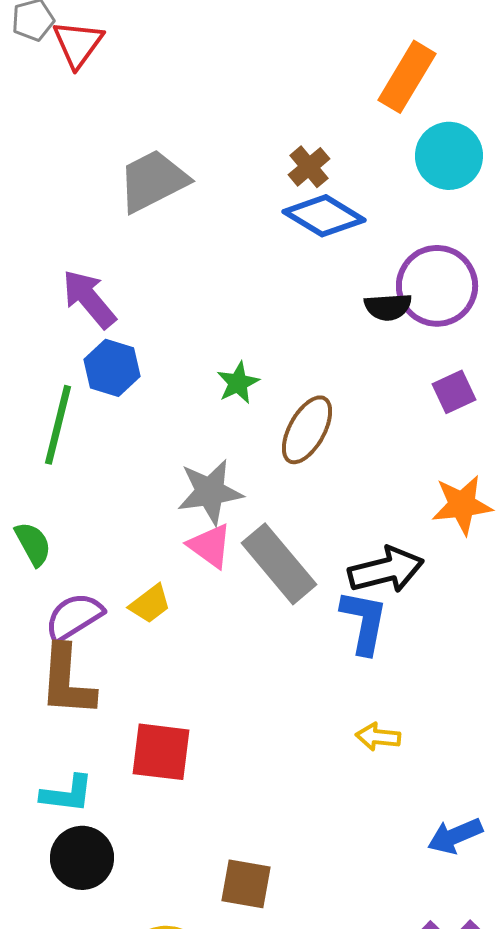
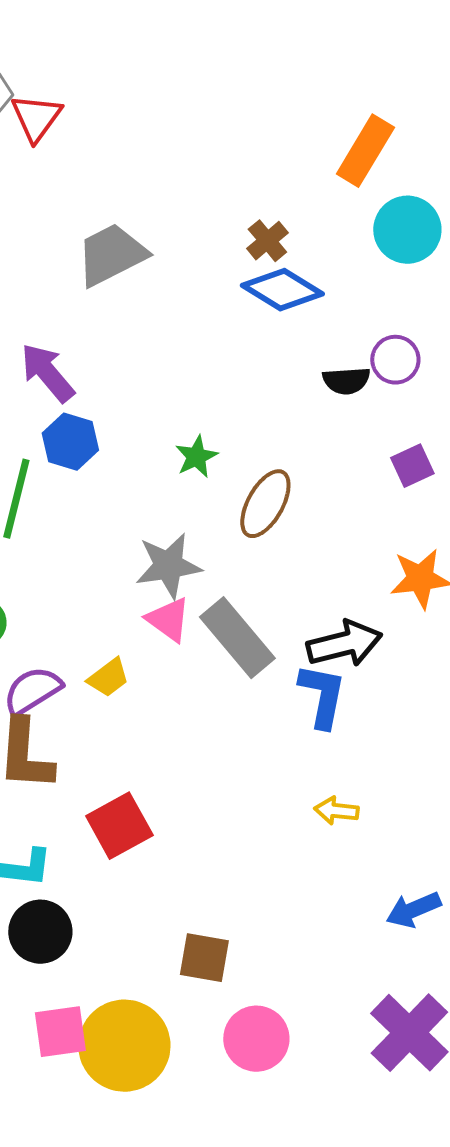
purple circle: (437, 286) -> (395, 360), size x0.6
red square: (161, 752) -> (119, 826), turned -36

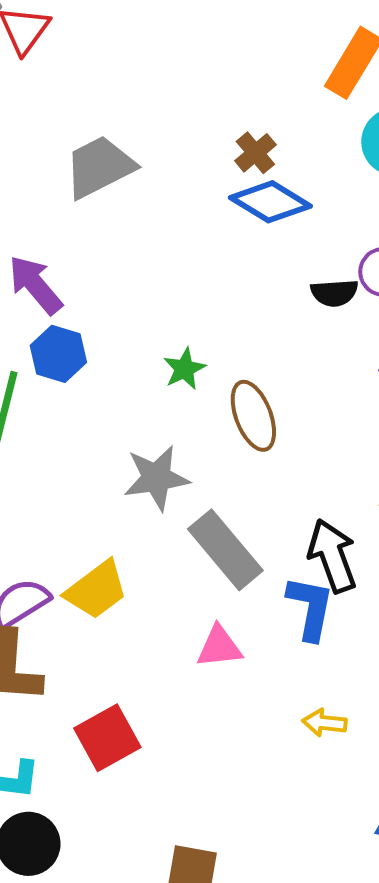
brown ellipse: (265, 504) -> (253, 416), turned -50
pink triangle: (168, 620) -> (219, 647), moved, turned -42
black arrow: (344, 644) -> (332, 556), turned -96
yellow trapezoid: (108, 678) -> (96, 590), size x1.5

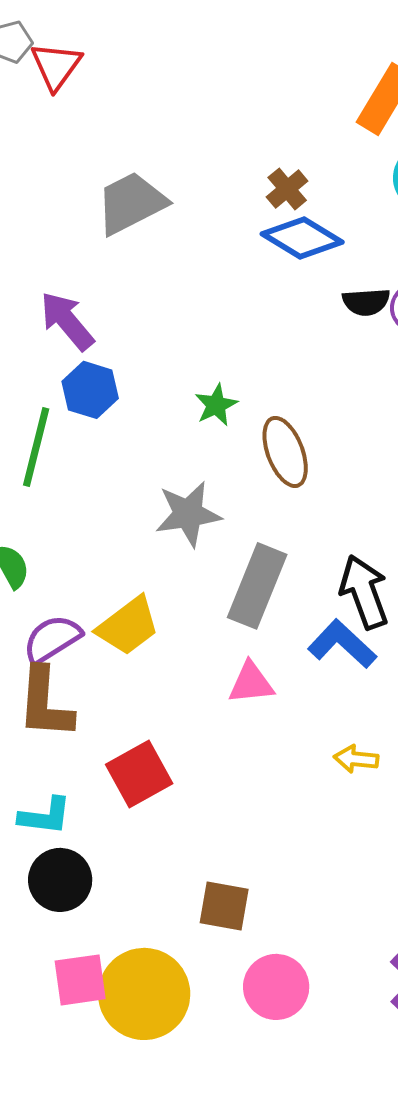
black semicircle: (334, 293) -> (366, 302), moved
gray rectangle: (225, 550) -> (257, 586), turned 62
blue L-shape: (310, 608) -> (342, 644), turned -58

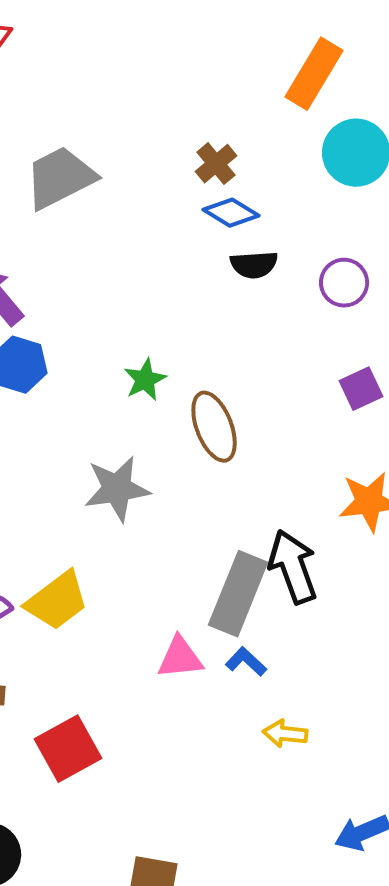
blue diamond: (302, 238) -> (231, 213), size x0.7
black semicircle: (366, 302) -> (254, 265), moved
gray rectangle: (257, 586) -> (238, 594), moved
blue L-shape: (342, 644) -> (246, 662), moved, size x0.6

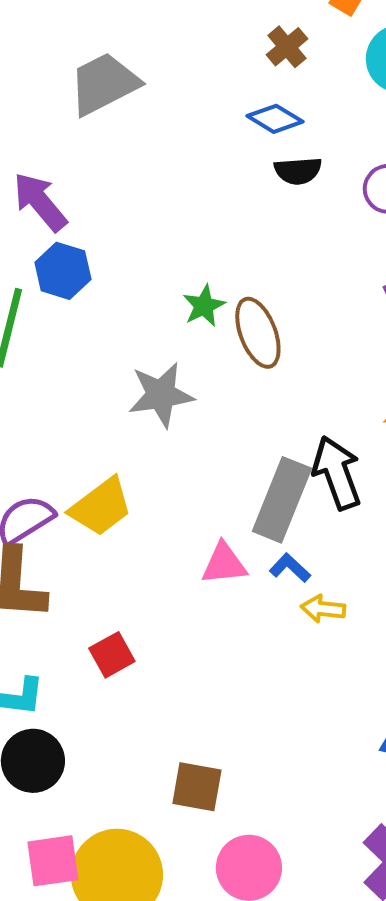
brown cross: (216, 164) -> (287, 47), moved
green star: (145, 380) -> (204, 306), moved
yellow arrow: (285, 734) -> (323, 609), moved
red square: (68, 749) -> (112, 655), size x0.7

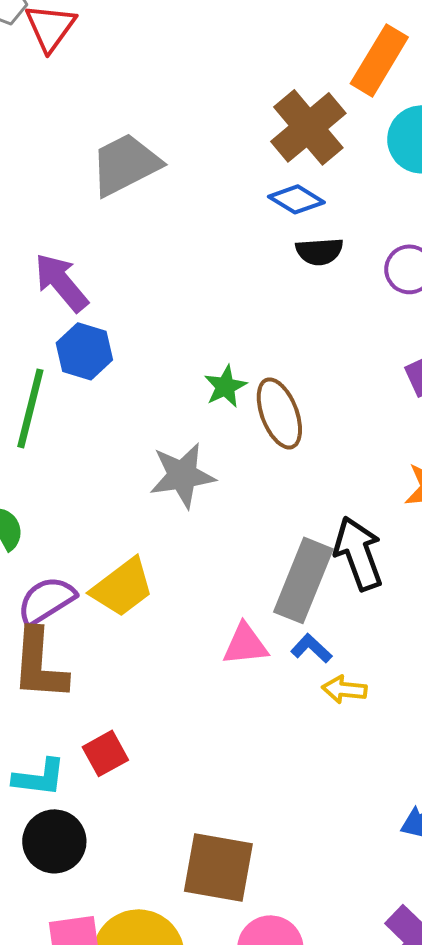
brown cross: (287, 47) -> (308, 127), size x1.8
red square: (112, 655) -> (105, 753), moved
brown square: (197, 787) -> (218, 867), size x1.4

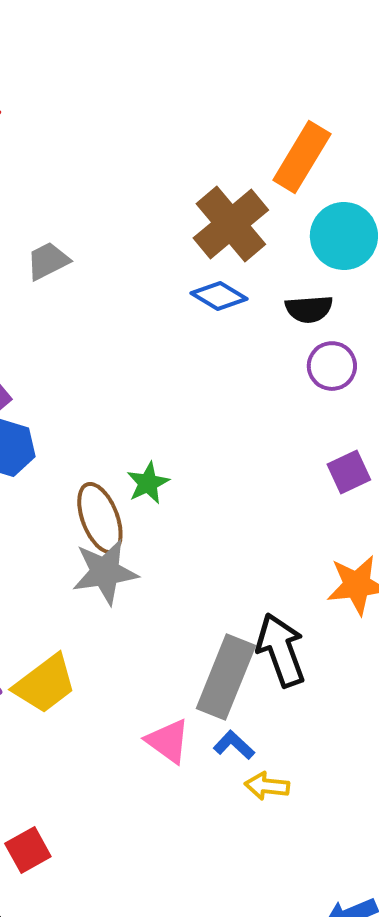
gray trapezoid: (125, 164) -> (48, 261), size x0.6
black semicircle: (319, 251) -> (309, 309), moved
brown ellipse: (279, 413) -> (100, 518), moved
pink triangle: (245, 644) -> (168, 741), turned 42

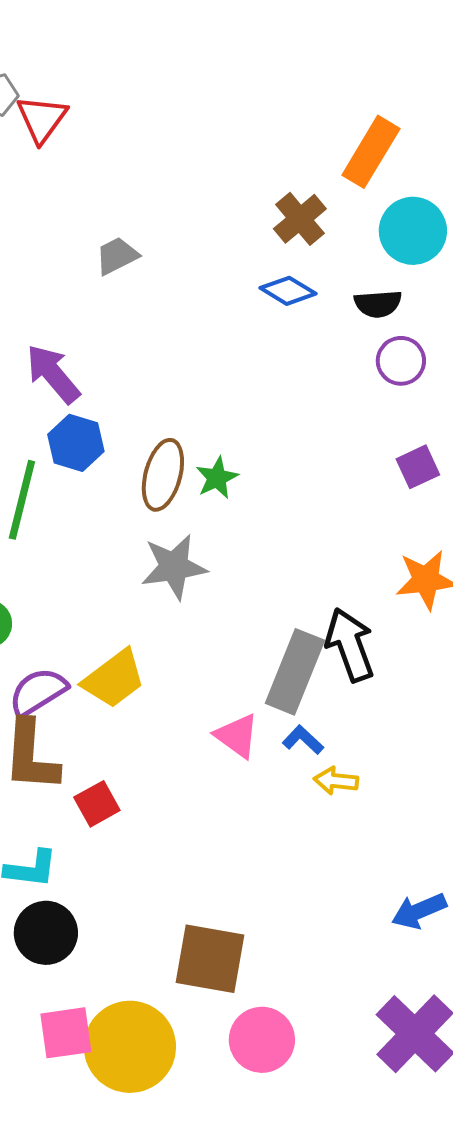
brown cross: (231, 224) -> (300, 219), size x0.7
brown ellipse: (100, 518) -> (163, 475), moved, turned 36
red square: (28, 850) -> (97, 804), moved

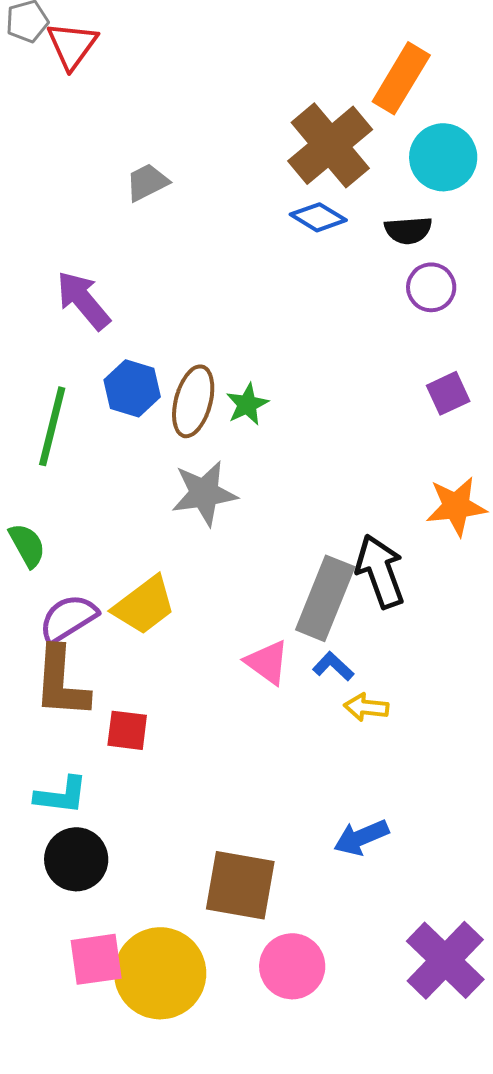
brown cross: (300, 219) -> (330, 145), size x1.6
blue hexagon: (76, 443) -> (132, 388), moved
red square: (97, 804) -> (127, 730), turned 36
blue arrow: (419, 911) -> (361, 837), moved

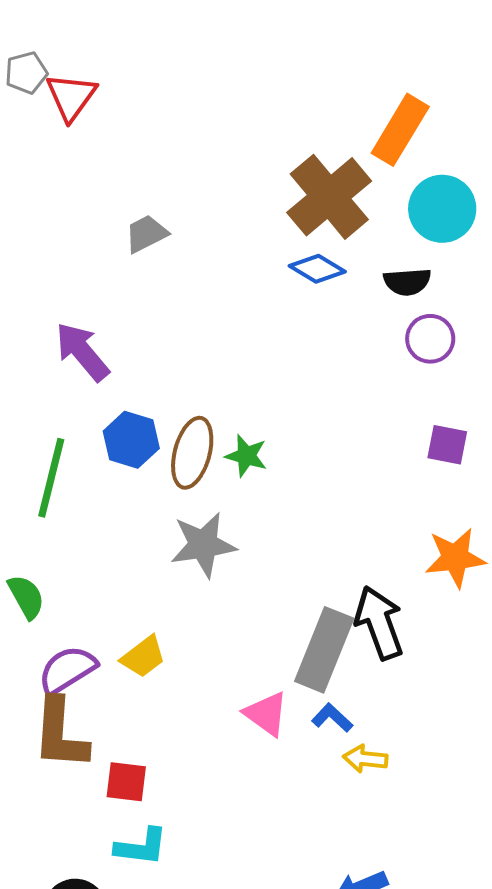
purple square: (448, 393) -> (447, 445), turned 36
green star: (247, 404) -> (246, 456), turned -30
yellow trapezoid: (144, 605) -> (143, 657), size x0.7
cyan L-shape: (61, 795) -> (141, 847), moved

